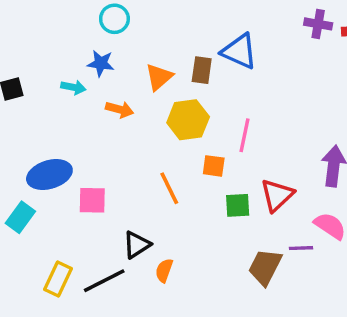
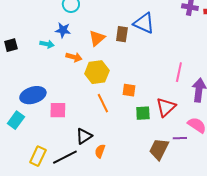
yellow hexagon: (188, 120) -> (97, 72), moved
pink line: (245, 135) -> (179, 72), moved

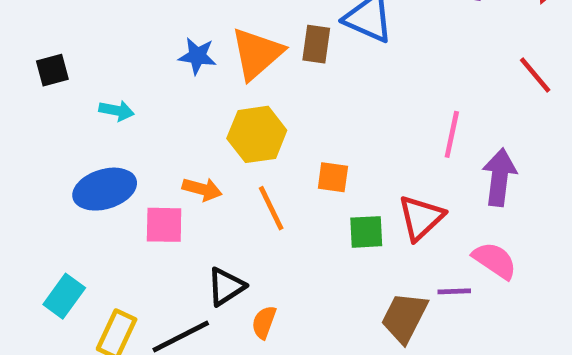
blue star: (63, 30) -> (197, 56), moved
orange triangle: (97, 38) -> (257, 54), size x1.4
cyan arrow: (47, 44) -> (117, 111), moved
orange arrow: (74, 57) -> (202, 189), moved
cyan rectangle: (16, 120) -> (64, 296), moved

